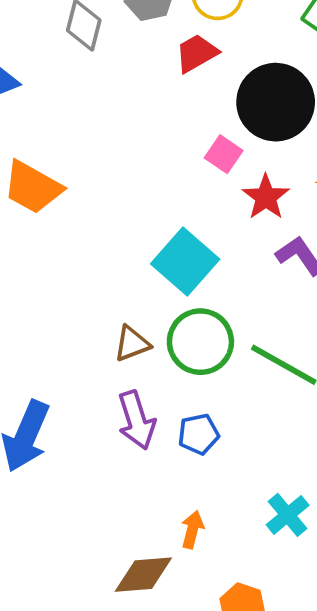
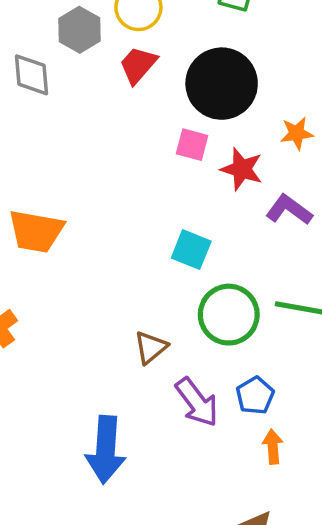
cyan square: (185, 262) -> (191, 250), size x0.7
brown triangle: (132, 344) -> (151, 347), moved
orange arrow: (192, 530) -> (273, 447), moved

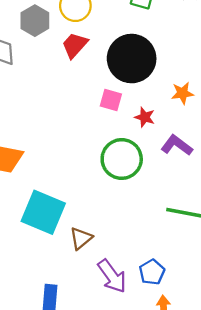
red star: (242, 169) -> (145, 117), size x0.7
cyan square: (191, 250) -> (43, 212), moved, size x1.6
green circle: (229, 315) -> (122, 159), moved

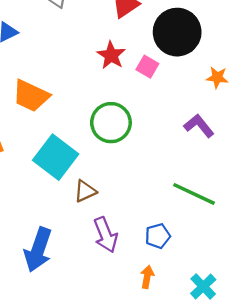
red star: (145, 117) -> (111, 55), moved, size x1.4
green circle: (122, 159) -> (111, 123), moved
blue pentagon: (152, 272) -> (158, 236), moved

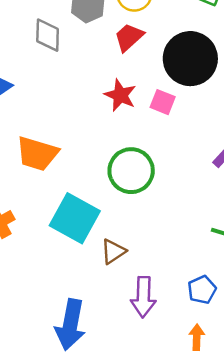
purple arrow: (106, 235) -> (143, 297), turned 32

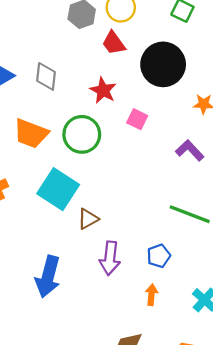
gray diamond: (48, 35) -> (46, 76), moved
red trapezoid: (129, 37) -> (114, 43), turned -88
pink square: (163, 102) -> (137, 119), moved
green circle: (131, 171) -> (82, 134), moved

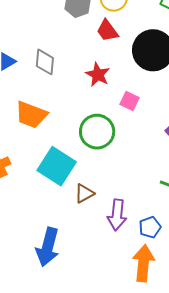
green circle: (82, 134) -> (97, 132), moved
purple arrow: (110, 258) -> (117, 215), moved
orange arrow: (151, 295) -> (143, 263), size x1.8

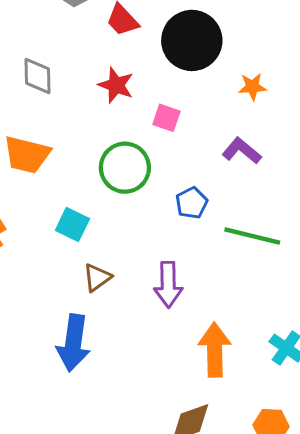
cyan square: (57, 166) -> (72, 225), size x0.6
brown triangle: (84, 193) -> (97, 277), moved
blue pentagon: (150, 227) -> (192, 203), moved

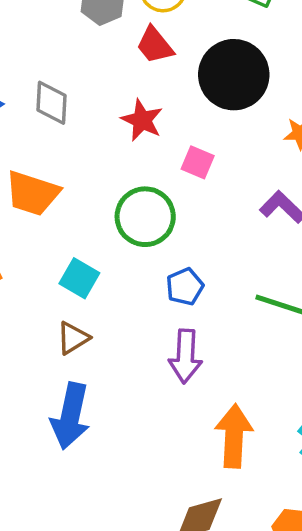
blue pentagon: (192, 203) -> (185, 287), moved
brown triangle: (97, 277) -> (73, 338), moved

